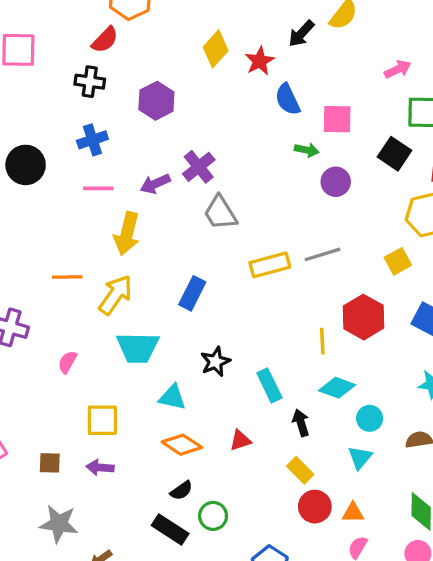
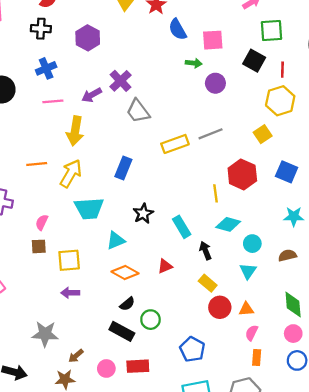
cyan triangle: (172, 397) -> (116, 240), turned -30
brown square: (50, 463) -> (39, 246), moved

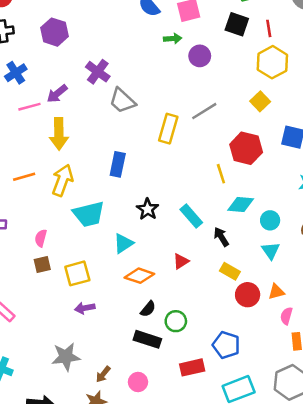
purple arrow: (92, 95) -> (57, 94), moved
yellow rectangle: (175, 144) -> (168, 129), turned -44
red rectangle: (138, 366) -> (192, 367), moved

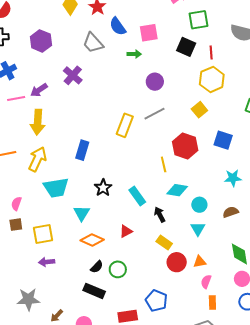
purple circle: (200, 56) -> (155, 82), moved
gray trapezoid: (122, 101) -> (93, 43), moved
cyan triangle: (123, 243) -> (82, 213), turned -30
green circle: (176, 321) -> (118, 269), moved

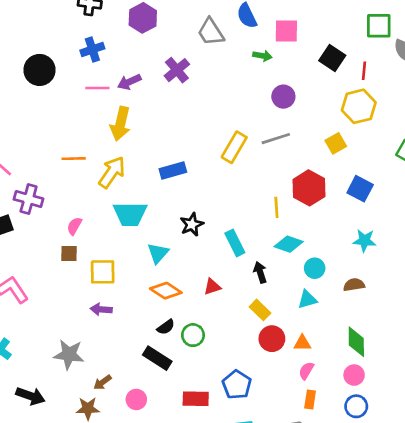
green square: (199, 20) -> (379, 26), moved
blue rectangle: (82, 150) -> (173, 170), turned 48
cyan triangle: (198, 229) -> (307, 299), turned 35

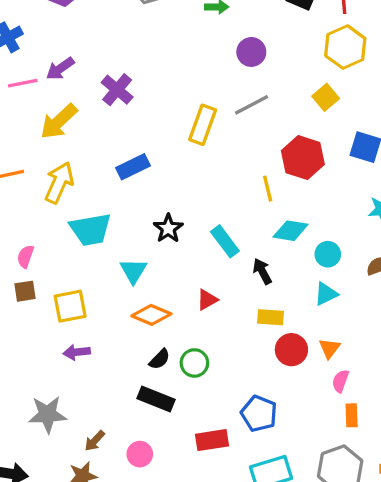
purple cross: (177, 70) -> (117, 90), moved
yellow arrow: (120, 124) -> (59, 121), turned 44
yellow rectangle: (260, 310) -> (270, 317), turned -30
orange triangle: (302, 343) -> (329, 348), turned -42

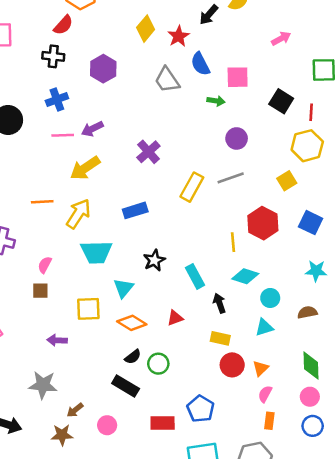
purple cross: (117, 90) -> (148, 152), moved
yellow square: (70, 306) -> (88, 309), moved
purple arrow: (77, 352) -> (57, 340), moved

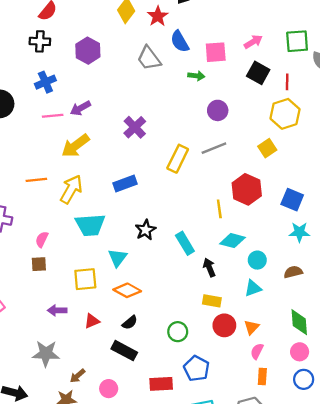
pink arrow: (281, 38) -> (253, 42), moved
blue square: (311, 223) -> (292, 200), moved
red triangle: (175, 318) -> (92, 321), moved
green circle: (158, 364) -> (178, 332), moved

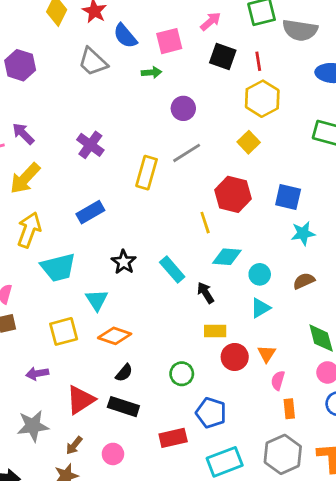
purple arrow: (80, 108) -> (23, 134), turned 84
red triangle: (92, 321) -> (81, 400), moved, size x1.6

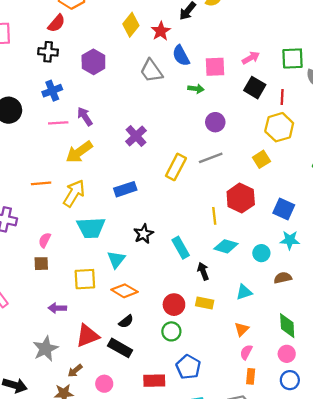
cyan circle: (260, 274) -> (261, 253), moved
red circle: (235, 357) -> (174, 305), moved
gray star: (33, 426) -> (45, 349), turned -30

